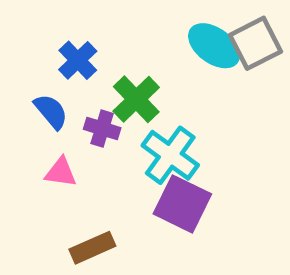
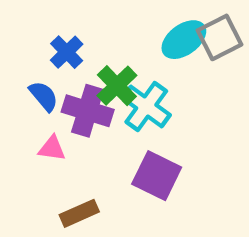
cyan ellipse: (214, 46) -> (184, 40), turned -72
purple cross: (102, 128) -> (88, 111), size x1.6
cyan cross: (170, 155) -> (146, 107), moved

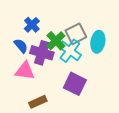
gray square: (219, 37) -> (76, 34), moved
cyan ellipse: (184, 40) -> (98, 42), moved, turned -45
pink triangle: (52, 148) -> (25, 71), size x1.5

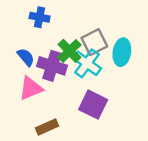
blue cross: (32, 25) -> (40, 17), moved, turned -35
pink triangle: (25, 71) -> (31, 88), turned -30

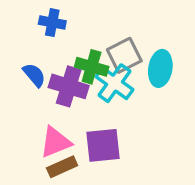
green cross: (69, 51) -> (92, 67), turned -30
pink triangle: (31, 88) -> (56, 142), moved
purple square: (93, 105) -> (103, 145), moved, turned -32

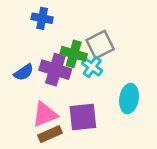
cyan ellipse: (160, 68) -> (129, 99), moved
blue semicircle: (34, 75) -> (24, 72), moved, turned 96
cyan cross: (114, 83) -> (92, 67), size x0.7

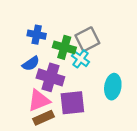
blue cross: (42, 18) -> (37, 35), moved
purple cross: (55, 70) -> (50, 77), moved
blue semicircle: (24, 72) -> (31, 64), moved

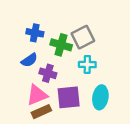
cyan cross: (80, 59) -> (87, 65), moved, turned -35
purple cross: (50, 77) -> (48, 73), size x0.7
cyan ellipse: (113, 87) -> (100, 97), moved

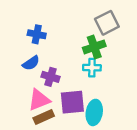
gray square: (83, 37) -> (107, 23), moved
green cross: (61, 45) -> (94, 47), moved, turned -35
cyan ellipse: (100, 97) -> (94, 112), moved

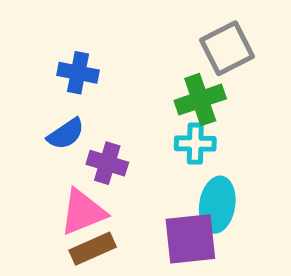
purple square: (72, 102) -> (190, 239), moved
cyan ellipse: (94, 112) -> (217, 205), moved

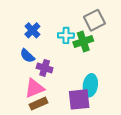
blue cross: (78, 73) -> (32, 30), turned 35
blue semicircle: (66, 134) -> (27, 56), turned 77
cyan cross: (195, 144) -> (66, 35), moved

